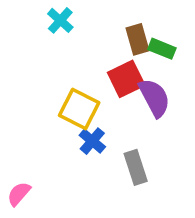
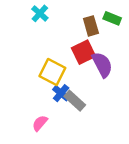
green rectangle: (162, 49) -> (112, 18), moved
gray rectangle: (136, 167) -> (75, 101), moved, turned -30
pink semicircle: (19, 194) -> (40, 123), moved

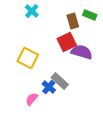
purple semicircle: (102, 65) -> (82, 52), turned -45
yellow square: (52, 72) -> (28, 58), moved
blue cross: (61, 93) -> (49, 87), moved

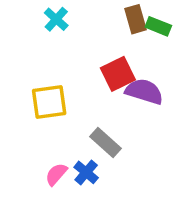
brown rectangle: (73, 21) -> (135, 19), moved
yellow square: (28, 58) -> (49, 102), turned -35
blue cross: (49, 87) -> (86, 172), moved

